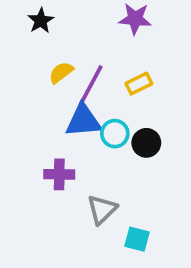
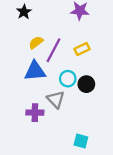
blue triangle: (83, 121) -> (35, 71), moved
purple cross: (59, 174) -> (35, 113), moved
gray triangle: (102, 210) -> (56, 99), moved, turned -30

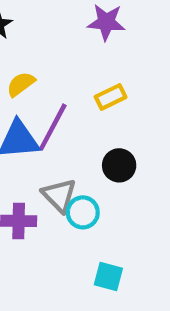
purple line: (54, 50) -> (53, 127), moved
cyan circle: (68, 79) -> (83, 212), moved

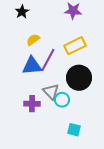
yellow rectangle: (111, 97) -> (75, 46), size x1.5
black circle: (119, 165) -> (79, 78), size x1.6

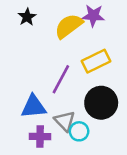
yellow semicircle: (33, 40) -> (69, 26), moved, size x1.6
blue triangle: (32, 66) -> (34, 107), moved

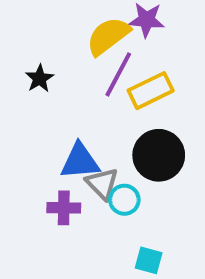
black star: (27, 17) -> (39, 78), moved
purple line: (61, 79) -> (118, 74), moved
blue triangle: (34, 107) -> (80, 161), moved

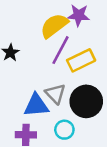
gray triangle: (102, 184) -> (55, 94), moved

